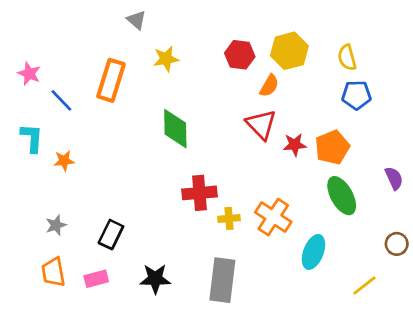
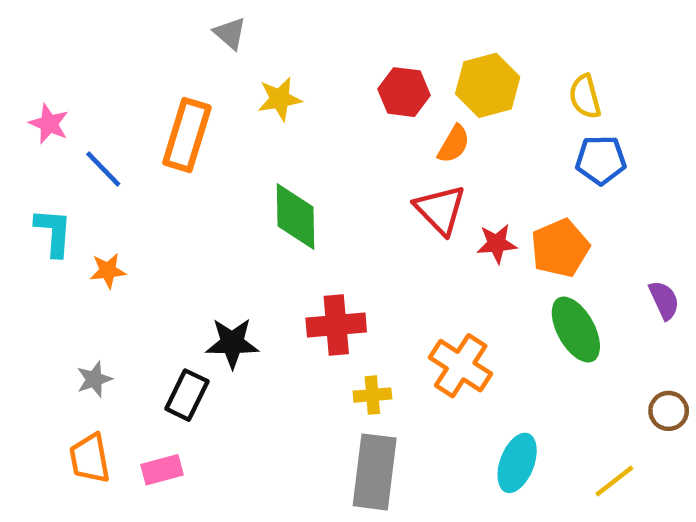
yellow cross: (229, 218) -> (372, 395), moved
cyan ellipse: (314, 252) -> (517, 463), moved
black star: (155, 279) -> (232, 343), moved

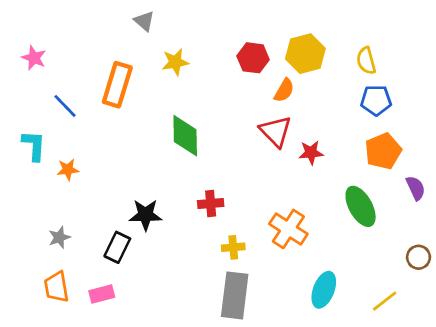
pink star: (49, 124) -> (34, 58), moved
orange pentagon: (560, 248) -> (383, 151), moved
red cross: (336, 325) -> (211, 204), size x0.7

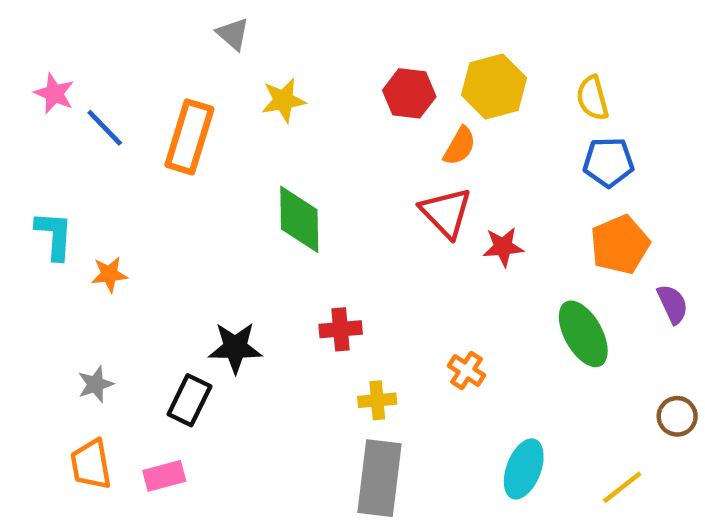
blue line: (65, 106) -> (105, 128), moved
orange cross: (288, 229) -> (466, 370), size x0.6

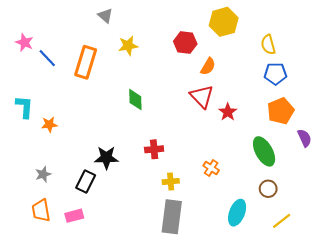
yellow hexagon: (494, 87) -> (224, 22), moved
green diamond: (299, 219) -> (135, 100), size x0.7
red star: (503, 247) -> (228, 112), turned -30
brown circle: (677, 416) -> (268, 189), moved

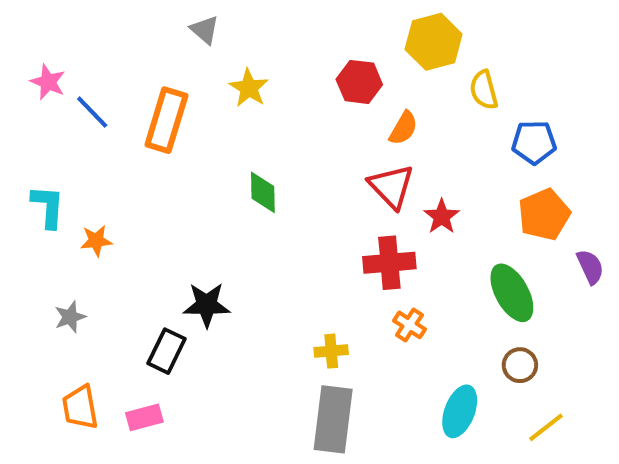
yellow semicircle: (268, 45) -> (484, 90), moved
yellow star: (128, 46) -> (249, 88), turned -30
red cross: (154, 149) -> (389, 263), moved, size x1.4
gray star: (43, 174) -> (70, 317), moved

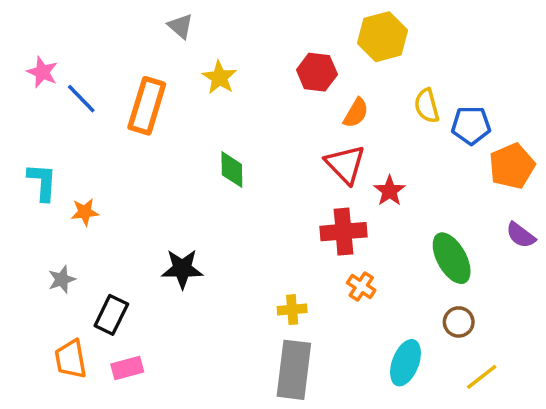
yellow semicircle: (484, 90) -> (427, 106), moved
orange pentagon: (544, 215) -> (512, 166), moved
purple semicircle: (590, 267) -> (521, 235), turned 152
black rectangle: (166, 351) -> (111, 315), moved

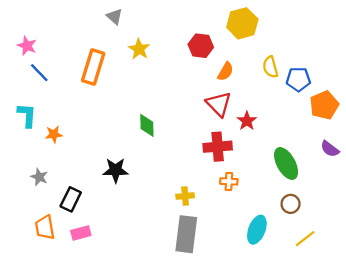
blue line: (81, 99) -> (39, 73), moved
green diamond: (232, 170) -> (147, 125), moved
gray star: (62, 279) -> (39, 177), turned -30
orange cross: (361, 287) -> (229, 181), turned -30

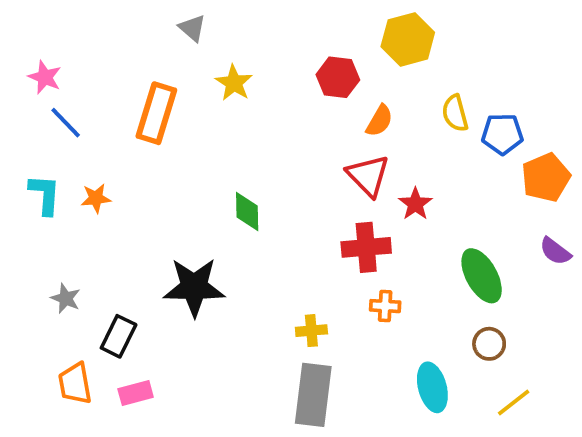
orange star: (54, 134) -> (96, 198), moved
black star: (116, 170) -> (194, 287), size x1.4
cyan ellipse: (257, 230) -> (432, 387), turned -36

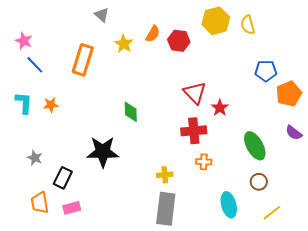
yellow semicircle: (455, 113) -> (248, 25), moved
orange semicircle: (379, 121) -> (153, 34), moved

